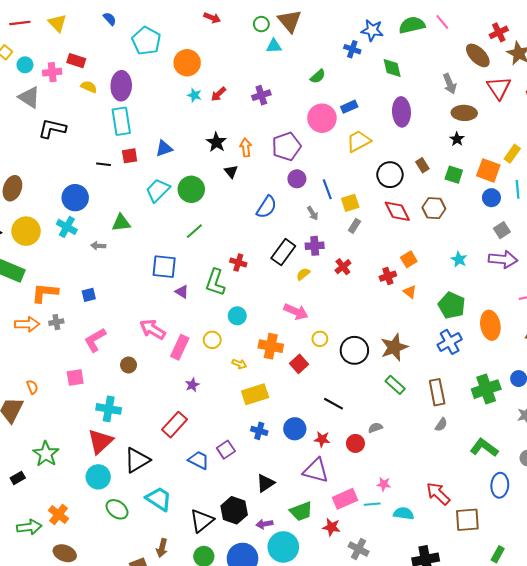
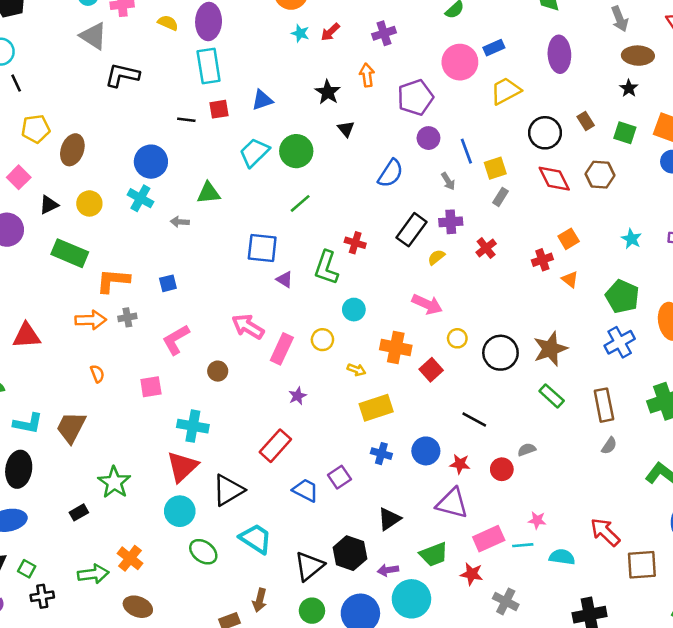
orange arrow: (246, 147) -> (367, 75), moved
yellow circle: (26, 231) -> (89, 203), size x0.7
orange semicircle: (32, 387) -> (97, 374), moved

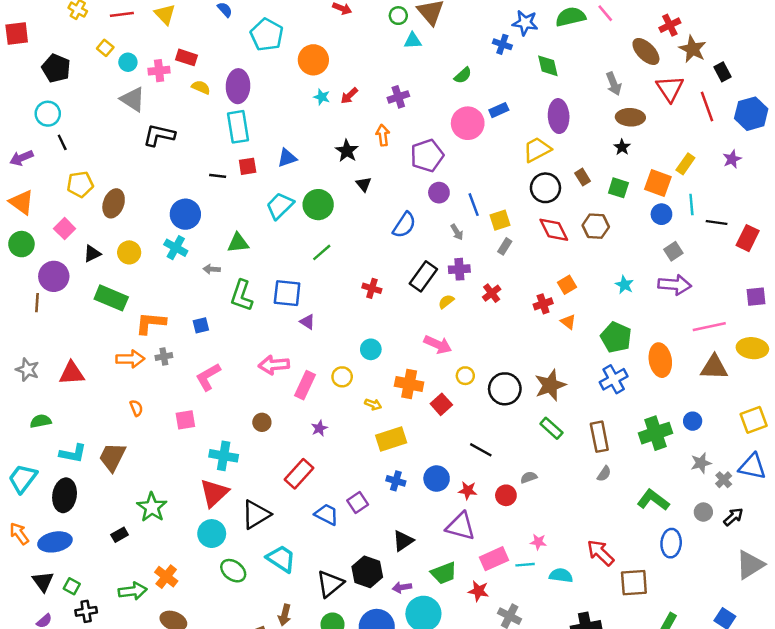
yellow trapezoid: (506, 91) -> (537, 150), moved
green L-shape: (326, 268) -> (242, 296), moved
pink arrow: (248, 327) -> (274, 365), turned -36
brown circle: (218, 371) -> (262, 422), moved

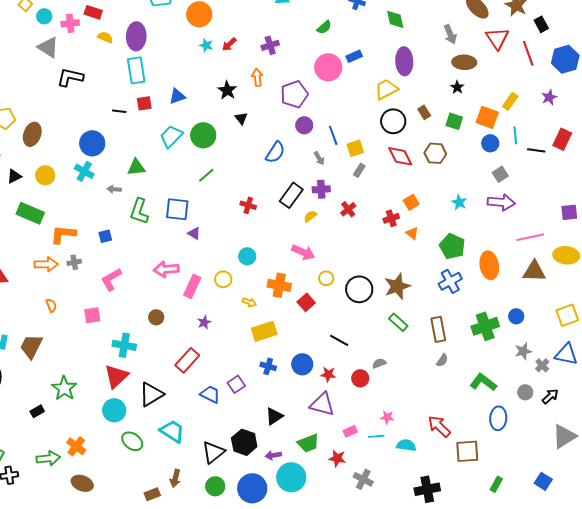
red rectangle: (748, 238) -> (562, 139), moved
pink rectangle: (494, 559) -> (350, 431), size x0.6

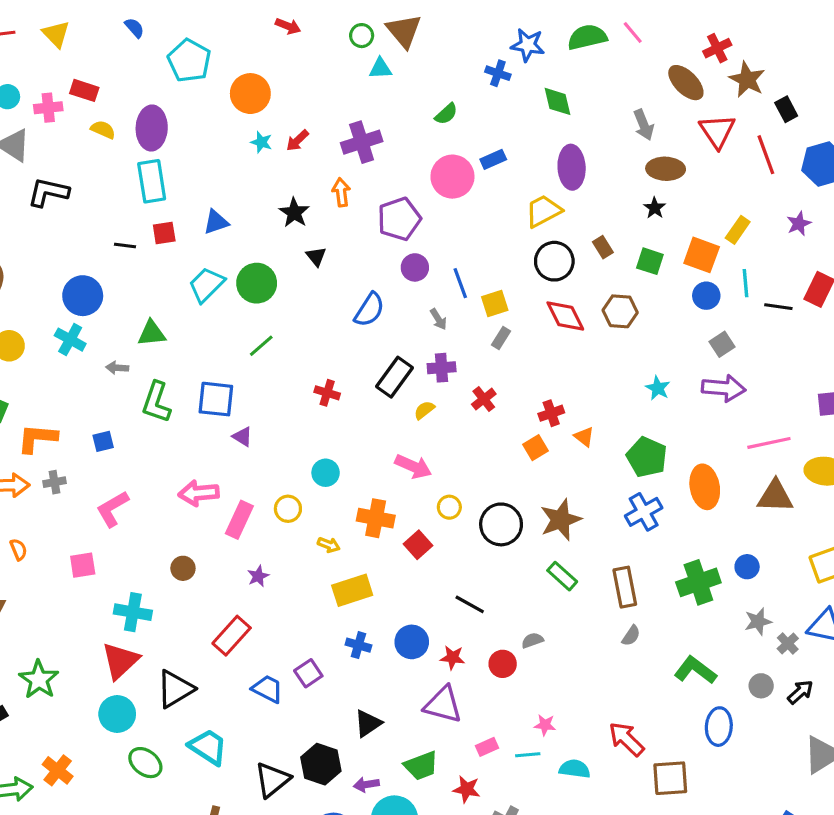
purple cross: (270, 45) -> (362, 142), size x1.4
orange square: (411, 202) -> (536, 448), moved

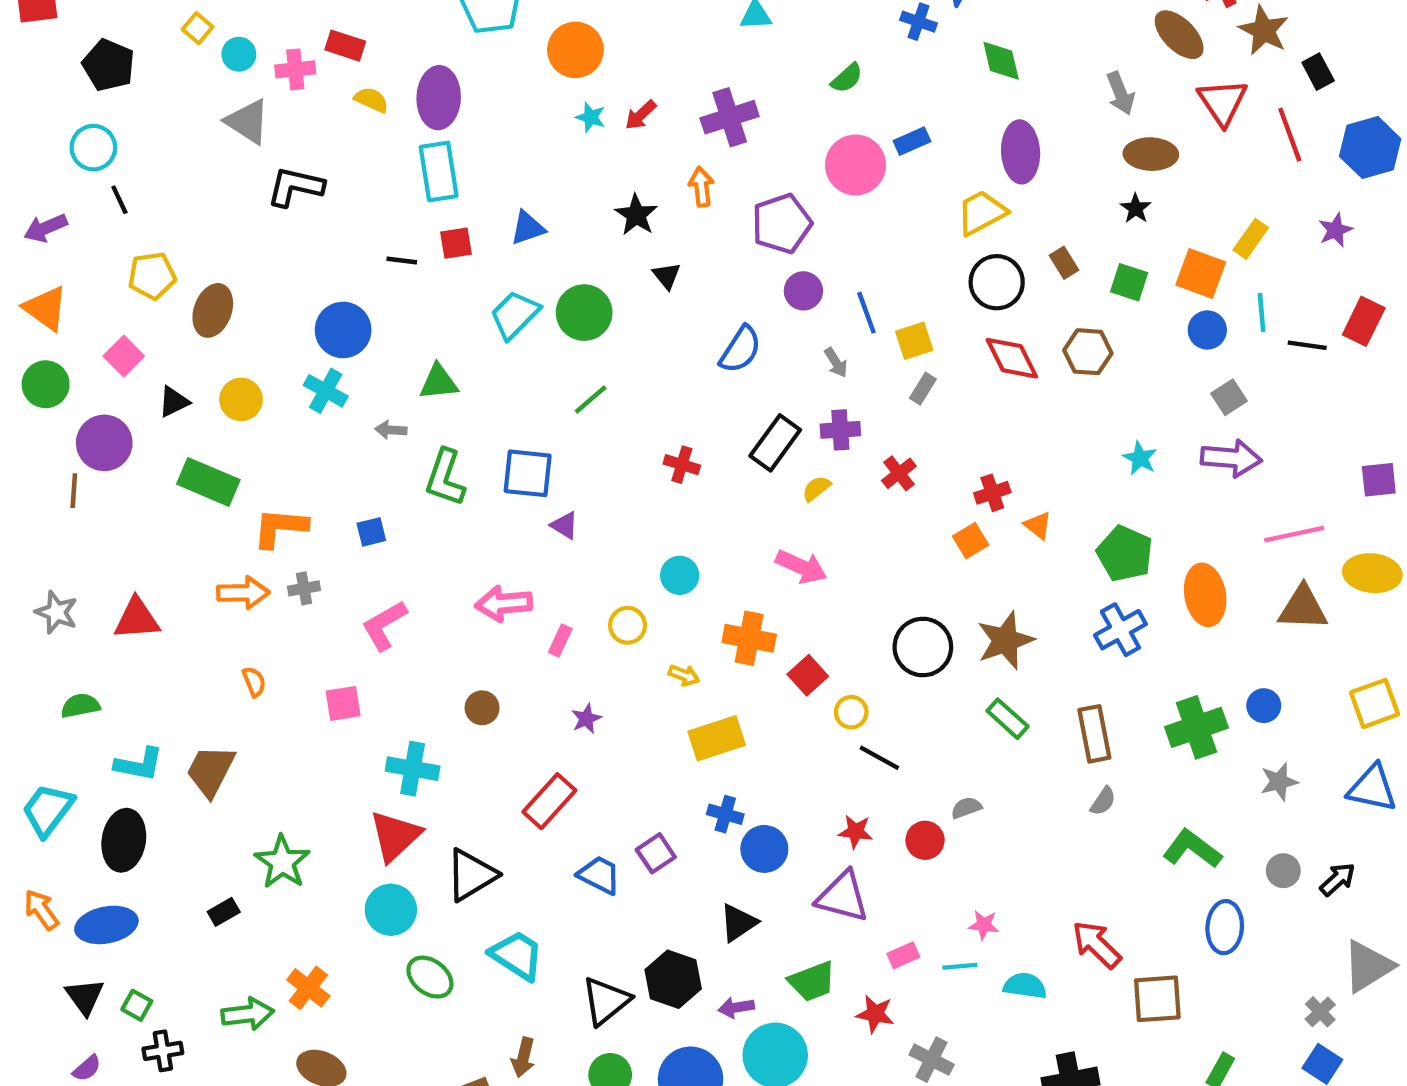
yellow circle: (449, 507) -> (851, 712), moved
pink rectangle: (239, 520) -> (560, 640), size x0.6
blue circle: (412, 642) -> (764, 849), moved
gray cross: (788, 643) -> (1320, 1012), moved

